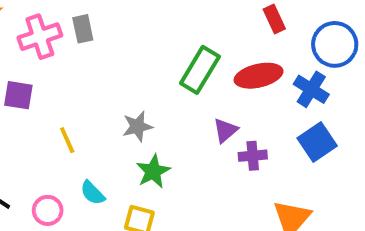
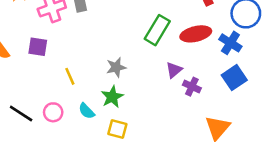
purple cross: (253, 156) -> (192, 87), turned 30
green star: (153, 171) -> (112, 97), moved
pink circle: (48, 210) -> (53, 112), moved

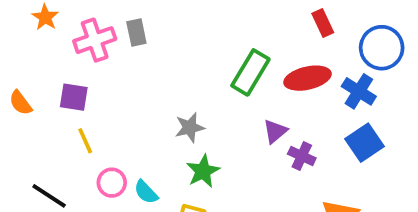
yellow line: (70, 76) -> (85, 141), moved
green star: (112, 97) -> (203, 171), moved
pink circle: (53, 112) -> (112, 183), moved

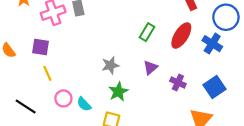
green rectangle: (250, 72) -> (147, 32), size x0.7
red ellipse: (307, 78) -> (181, 36), turned -45
purple triangle: (275, 131) -> (150, 68), moved
blue square: (365, 143) -> (215, 87), moved

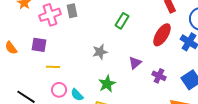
green rectangle: (147, 32) -> (122, 21), moved
gray star: (110, 65) -> (100, 52), moved
yellow line: (47, 73) -> (53, 67), moved, turned -64

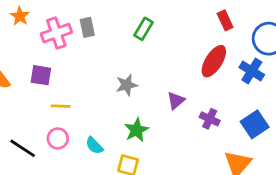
green rectangle: (122, 21) -> (144, 29), moved
pink circle: (59, 90) -> (58, 138), moved

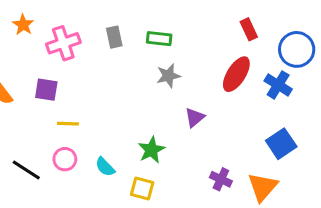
gray rectangle: (87, 27) -> (114, 37), moved
green rectangle: (144, 29) -> (159, 39), turned 65
gray star: (127, 85) -> (168, 76), moved
purple cross: (210, 119) -> (221, 179), moved

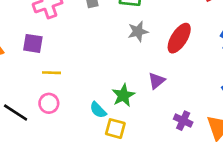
red ellipse: (236, 74) -> (179, 38), moved
purple triangle: (195, 117) -> (157, 81), moved
cyan semicircle: (105, 167) -> (98, 110), moved

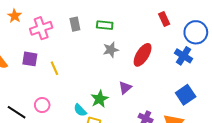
yellow line: (51, 73) -> (54, 68), moved, turned 64

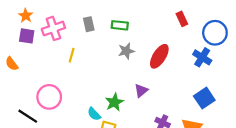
purple square: (30, 59) -> (27, 36), moved
yellow line: (54, 68) -> (72, 55), moved, turned 40
pink circle: (42, 105) -> (49, 97), moved, size x1.5

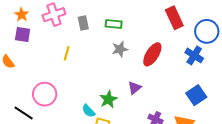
red rectangle: (182, 19) -> (174, 18), size x1.5
pink cross: (53, 28) -> (54, 15), moved

